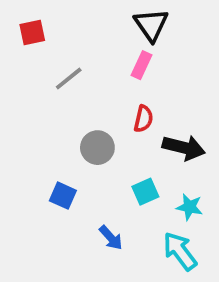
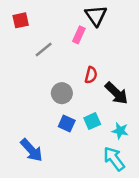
pink rectangle: (142, 65) -> (79, 35), moved
black arrow: (184, 148) -> (116, 93), turned 30
blue square: (63, 196) -> (67, 123), moved
blue arrow: (111, 238) -> (32, 150), moved, size x1.5

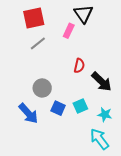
red square: (21, 20) -> (34, 18), moved, size x1.5
gray circle: (62, 93) -> (42, 88), moved
blue arrow: (32, 150) -> (28, 113), moved

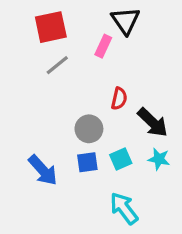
gray circle: (42, 88) -> (89, 129), moved
blue square: (58, 108) -> (87, 162), turned -32
cyan star: (105, 114) -> (159, 159), moved
cyan arrow: (99, 139) -> (124, 208), moved

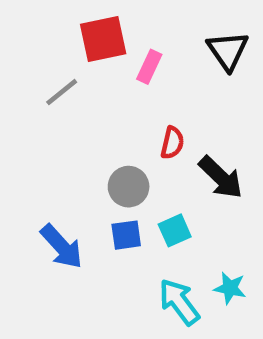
black triangle: (126, 21) -> (228, 51), moved
red square: (51, 27) -> (103, 39), moved
gray line: (57, 65) -> (62, 92), moved
cyan star: (159, 159) -> (230, 288), moved

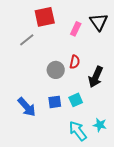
pink rectangle: (149, 67) -> (76, 29), moved
black arrow: (221, 177) -> (96, 77), turned 70
gray circle: (129, 187) -> (56, 70), moved

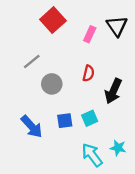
red square: (45, 17) -> (53, 20), turned -30
gray line: (27, 40) -> (32, 61), moved
gray circle: (56, 70) -> (52, 84), moved

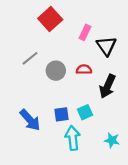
black triangle: (117, 26) -> (106, 46), moved
red semicircle: (88, 73) -> (84, 70), turned -104
gray circle: (52, 84) -> (56, 71), moved
cyan arrow: (92, 155) -> (73, 138), moved, turned 30

